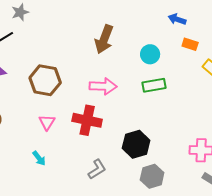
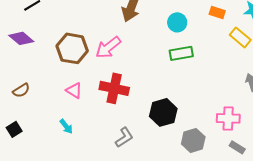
pink arrow: (103, 86) -> (108, 47), moved, turned 140
pink triangle: (47, 122) -> (74, 90), turned -30
gray hexagon: (152, 176) -> (193, 140), moved

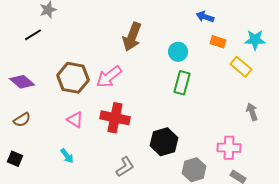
purple diamond: (21, 38) -> (22, 82), moved
green rectangle: (181, 53) -> (182, 83), turned -65
black square: (14, 129) -> (15, 159), turned -35

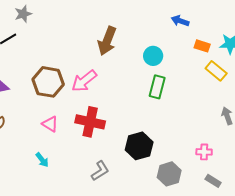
orange rectangle: (218, 42) -> (202, 46), moved
pink cross: (229, 148) -> (204, 152), size x0.7

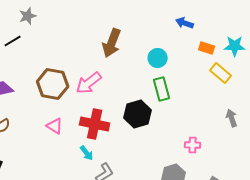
green rectangle: (157, 87) -> (162, 89), turned -30
black hexagon: (139, 146) -> (138, 114), moved
pink cross: (204, 152) -> (193, 145), moved
cyan arrow: (42, 160) -> (87, 153), moved

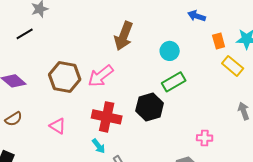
orange rectangle: (207, 48) -> (219, 41), turned 56
green rectangle: (162, 89) -> (174, 82), turned 75
pink triangle: (55, 126) -> (58, 126), moved

